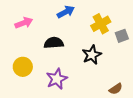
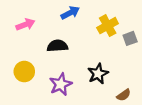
black star: (92, 55) -> (98, 74), moved

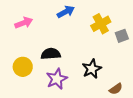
black semicircle: (57, 46) -> (51, 54), moved

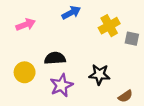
gray square: (122, 36) -> (132, 39), turned 32
black star: (92, 69) -> (99, 74), turned 30

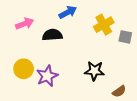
black semicircle: (55, 58) -> (52, 35), moved
purple star: (61, 85) -> (47, 76), moved

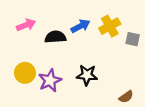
blue arrow: (68, 12) -> (80, 26), moved
black star: (94, 71) -> (87, 75), moved

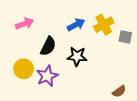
black semicircle: (55, 37) -> (48, 46), moved, turned 120
black star: (87, 75) -> (77, 56), moved

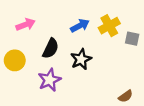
black star: (77, 56) -> (81, 59), turned -30
yellow circle: (24, 69) -> (15, 60), moved

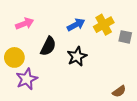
purple star: (49, 80) -> (27, 79), moved

